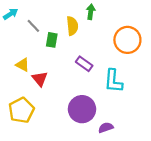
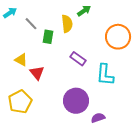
green arrow: (91, 12) -> (84, 11), turned 48

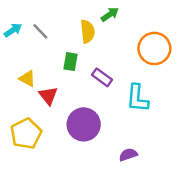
cyan arrow: (10, 13) -> (13, 30), moved
green rectangle: (48, 37) -> (71, 62), moved
purple circle: (76, 101) -> (84, 124), moved

